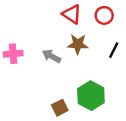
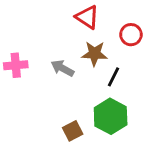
red circle: (104, 15) -> (131, 35), moved
black line: (114, 50) -> (113, 77), moved

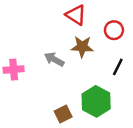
pink cross: (16, 65) -> (14, 70), moved
black line: (113, 77) -> (118, 67), moved

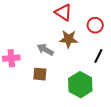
brown square: (63, 114) -> (40, 74), moved, turned 32

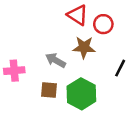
red circle: (95, 25) -> (103, 24), moved
green hexagon: (80, 85) -> (81, 94), moved

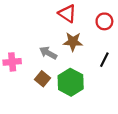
red circle: (103, 24) -> (104, 21), moved
brown square: (49, 90) -> (43, 79), turned 35

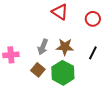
brown star: (73, 42) -> (65, 47), moved
gray arrow: (48, 53) -> (43, 47), turned -98

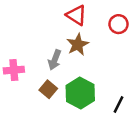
brown star: (65, 47) -> (78, 45), moved, turned -30
black line: (93, 53) -> (119, 105), moved

